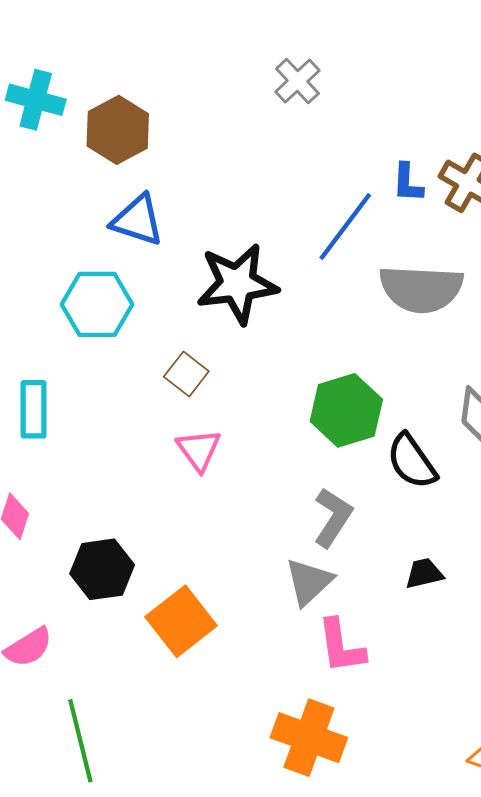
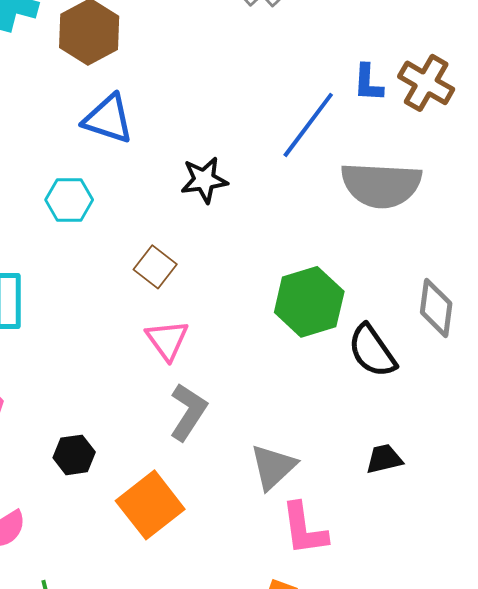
black star: (237, 284) -> (204, 180), size x0.6
cyan hexagon: (97, 304) -> (69, 200), size x0.7
gray L-shape: (333, 517) -> (188, 412), moved
black hexagon: (102, 569) -> (74, 455), size x0.7

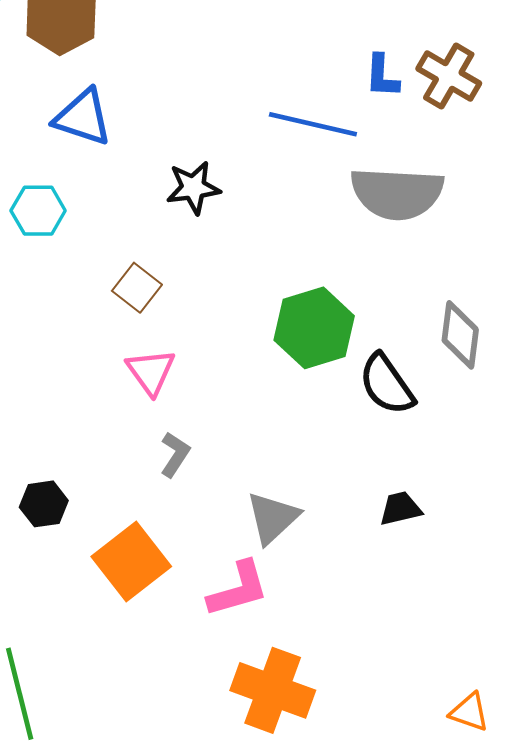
blue line: (308, 125) -> (313, 124), turned 66
gray L-shape: (188, 412) -> (175, 454), size x0.7
pink L-shape: (304, 529) -> (238, 589), moved, turned -98

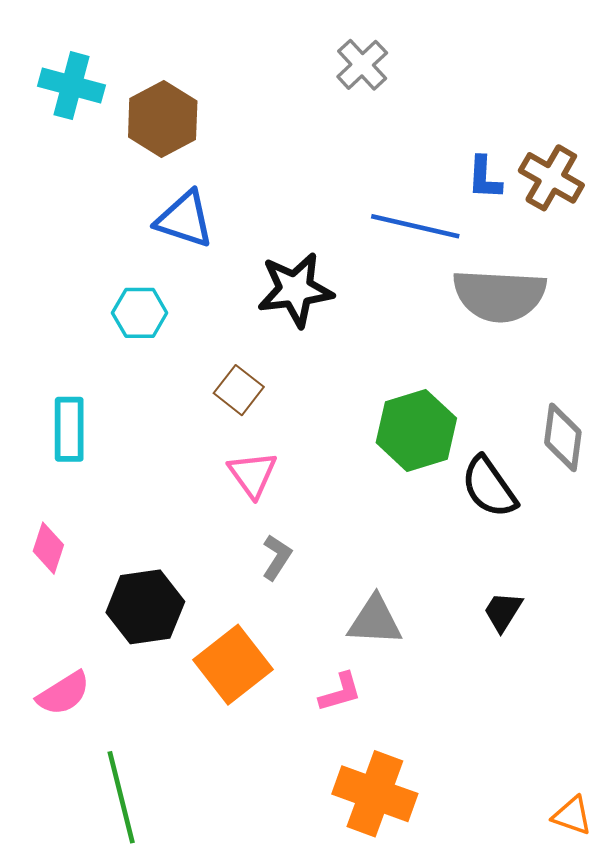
black star: (193, 188) -> (295, 290), size x1.4
black hexagon: (44, 504) -> (145, 607), size x1.6
black trapezoid: (400, 509) -> (503, 612), turned -45
gray triangle: (273, 518) -> (375, 621), turned 46
pink L-shape: (238, 589) -> (340, 692), size x0.7

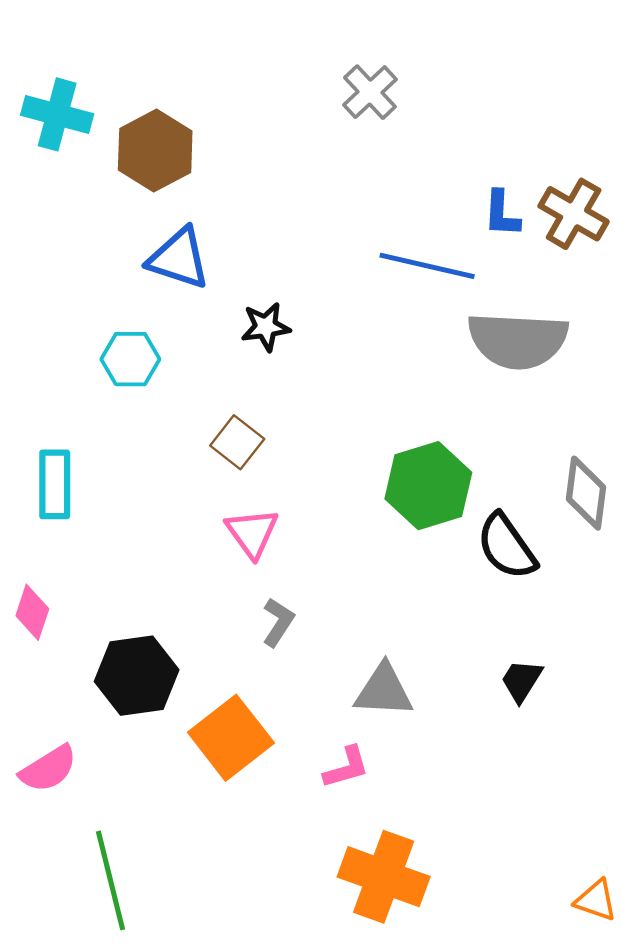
black star: (295, 290) -> (266, 327), moved, size x0.6

